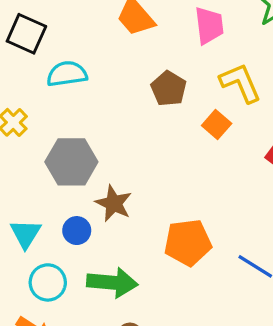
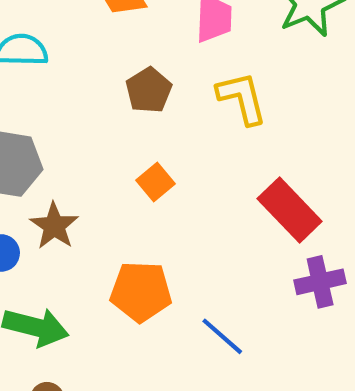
orange square: (217, 124) -> (156, 182), moved

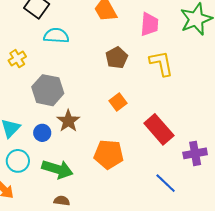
red rectangle: (290, 210) -> (159, 129), moved
blue line: (222, 336) -> (166, 183), moved

